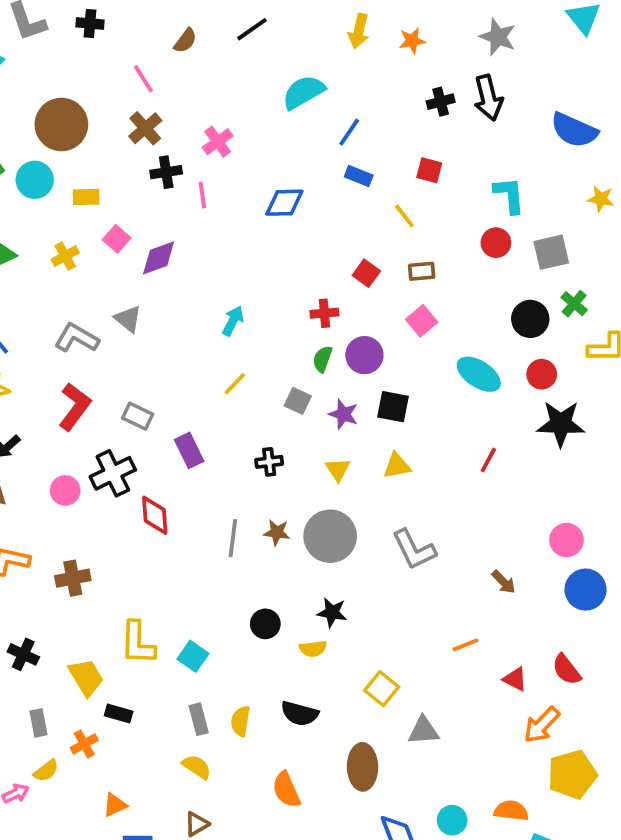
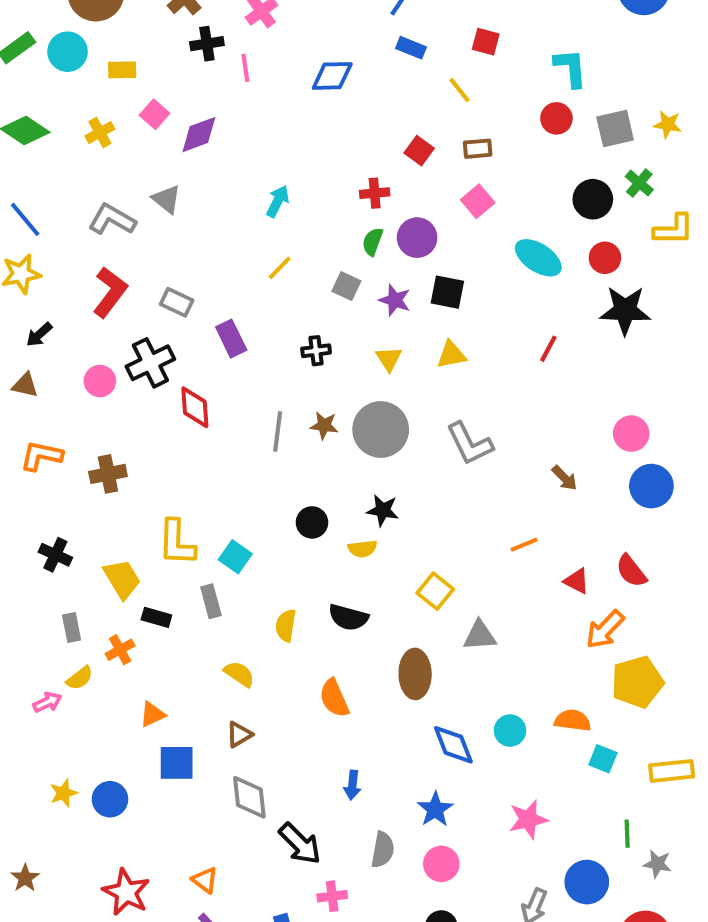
yellow star: (601, 199) -> (668, 124), moved
gray rectangle: (199, 719) -> (211, 601), moved

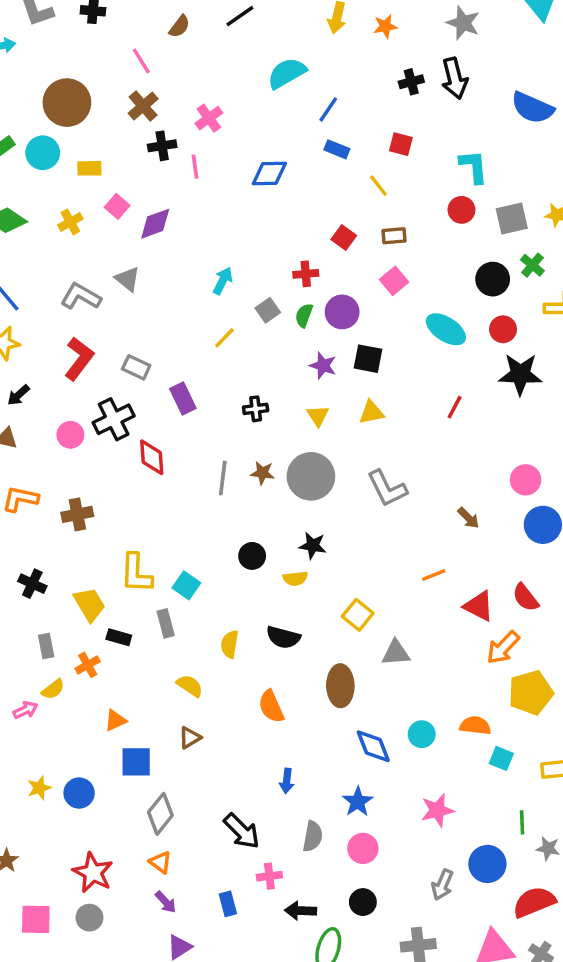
gray square: (346, 286) -> (268, 310), moved, turned 30
red triangle: (577, 581) -> (479, 606), size x1.4
gray diamond: (249, 797) -> (160, 814), moved, turned 45

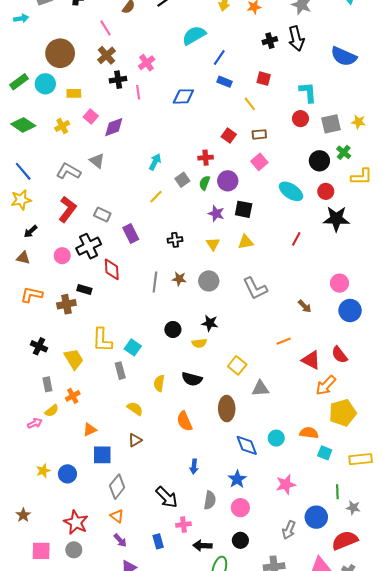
gray circle: (311, 476) -> (209, 281), size x0.7
black rectangle: (119, 637) -> (84, 289), moved

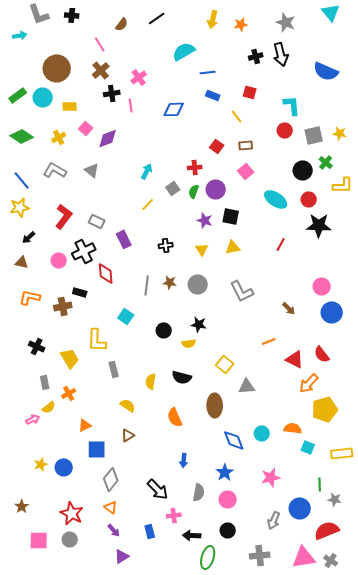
blue line: (219, 57) -> (208, 72), turned 49
gray L-shape: (69, 171) -> (55, 170), moved
cyan square: (133, 347) -> (126, 316), moved

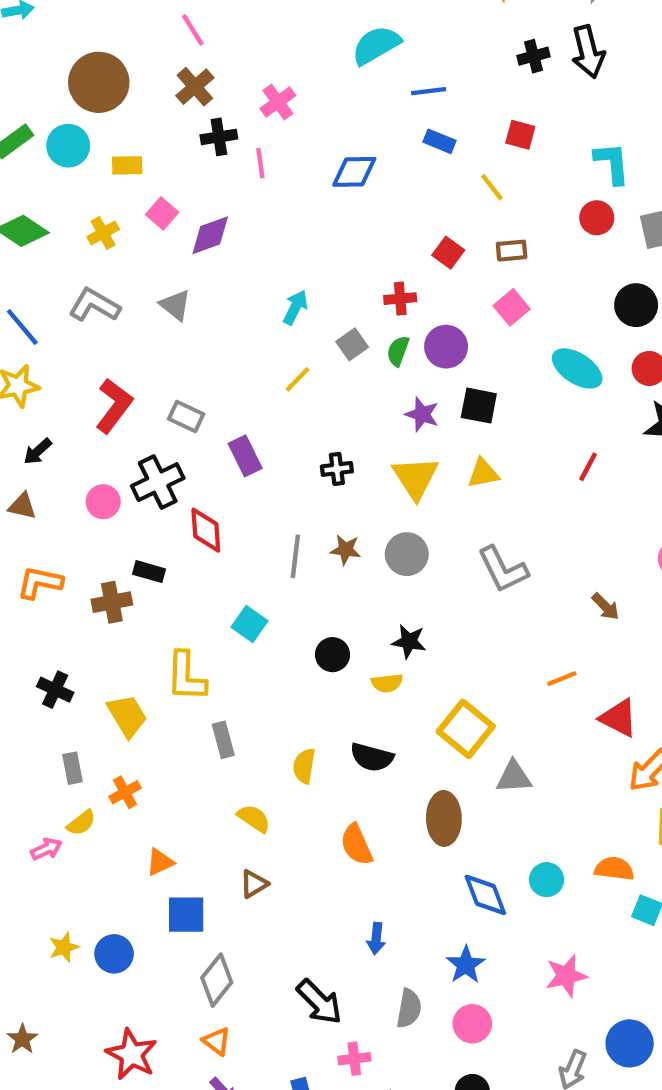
yellow triangle: (202, 249) -> (415, 478), size x1.6
yellow square: (225, 364) -> (466, 729), size x1.4

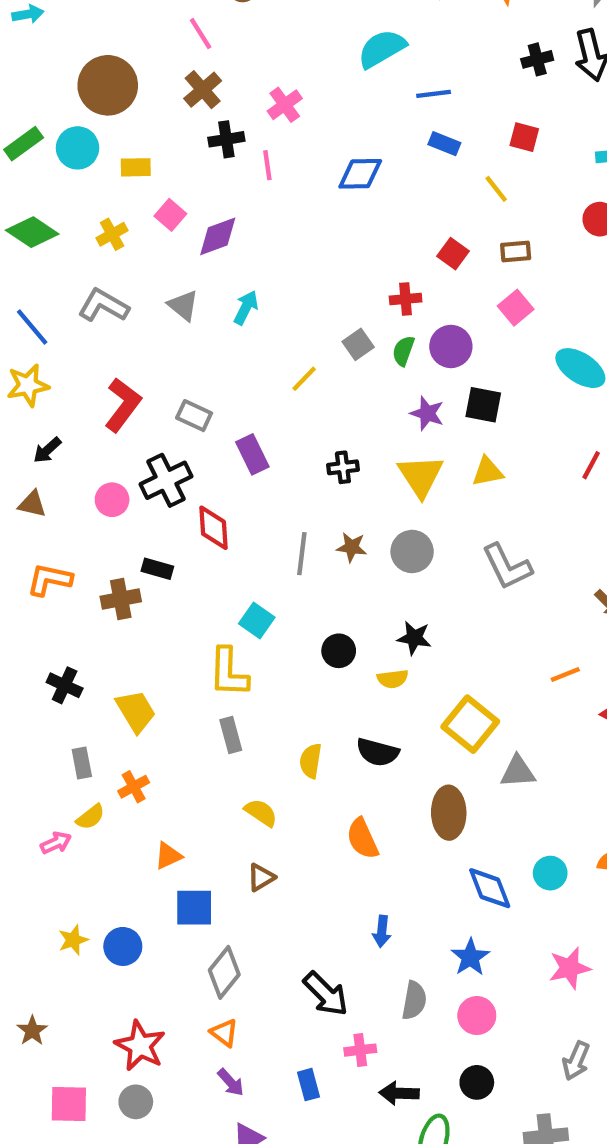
cyan arrow: (295, 307) -> (246, 308), moved
yellow L-shape: (186, 676) -> (229, 672), moved

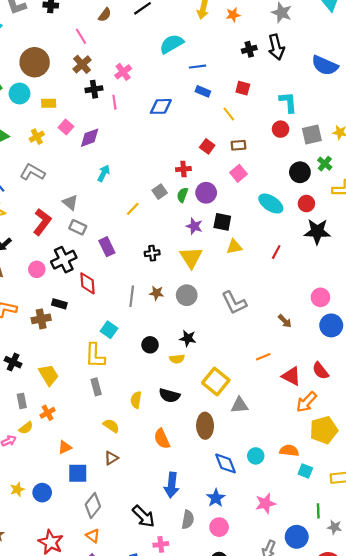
gray triangle: (183, 305) -> (70, 202), moved
yellow triangle: (488, 472) -> (234, 247), moved
blue arrow: (382, 931) -> (172, 485), size x1.6

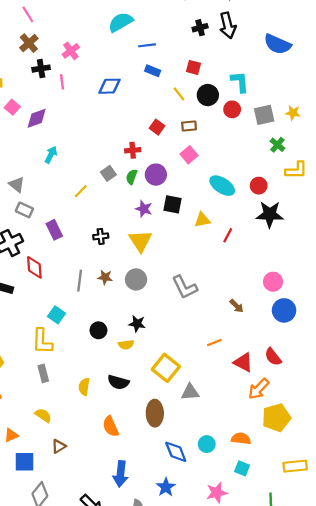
black circle: (300, 172) -> (208, 95), moved
yellow triangle: (234, 247) -> (202, 220), moved
yellow semicircle: (111, 426) -> (43, 415), moved
cyan square: (305, 471) -> (242, 468), moved

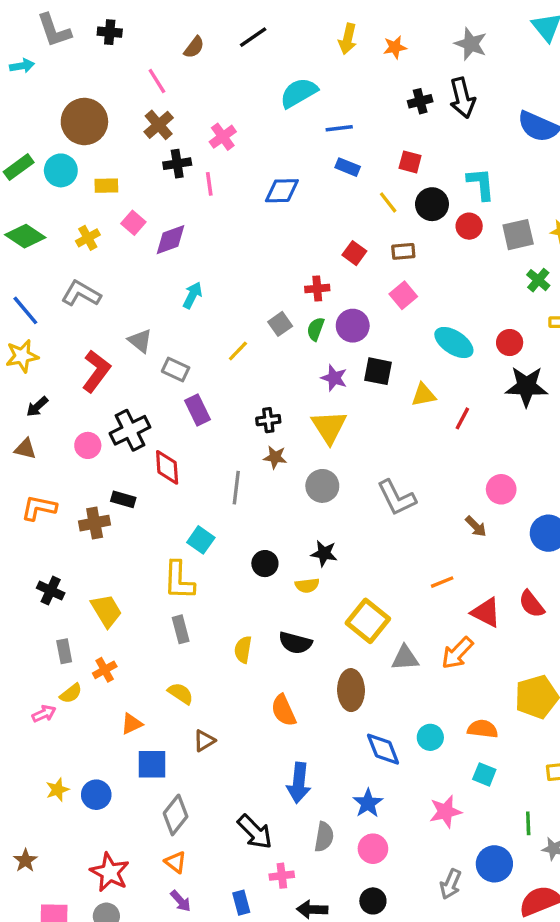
gray rectangle: (24, 210) -> (176, 370), moved
brown star: (105, 277) -> (275, 457), moved
pink circle: (273, 282) -> (501, 489), moved
orange arrow: (259, 389) -> (457, 653), moved

